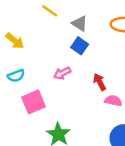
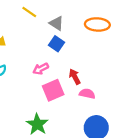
pink square: (34, 102) -> (53, 90), moved

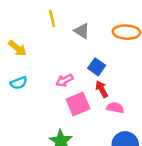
yellow line: (29, 12) -> (52, 18), turned 42
blue square: (57, 44) -> (97, 67), moved

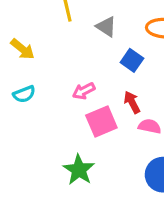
blue square: (97, 67) -> (132, 60), moved

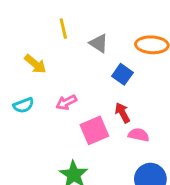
yellow arrow: (23, 49) -> (35, 64), moved
pink arrow: (84, 91) -> (66, 102), moved

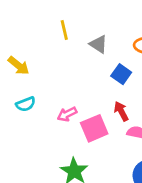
yellow arrow: (35, 64) -> (19, 66), moved
pink arrow: (66, 102) -> (67, 114), moved

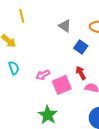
yellow line: (64, 30) -> (22, 16), moved
cyan semicircle: (26, 104) -> (14, 68), turned -88

